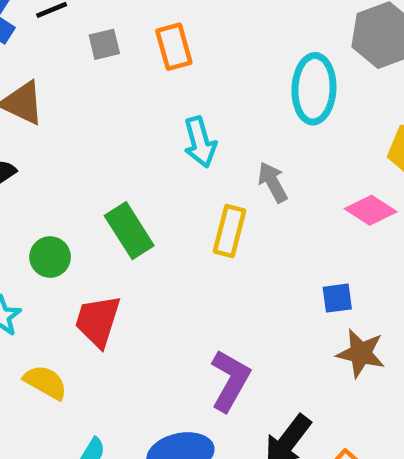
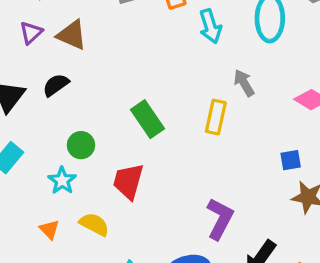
cyan arrow: (200, 142) -> (210, 26), moved
green circle: (50, 257) -> (81, 145), moved

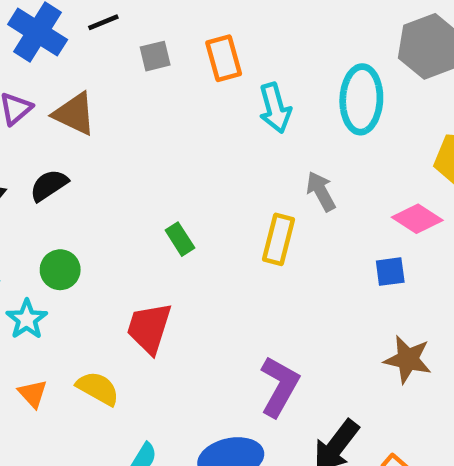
green rectangle: (148, 119) -> (180, 239), size x0.6
green circle: (81, 145) -> (60, 270), moved
blue square: (291, 160) -> (390, 272), moved
cyan star: (62, 181) -> (27, 319), moved

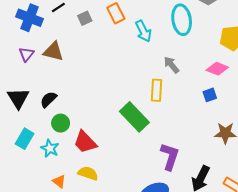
black semicircle: (49, 185) -> (48, 99), moved
green rectangle: (180, 239) -> (134, 117), moved, size x2.0
red trapezoid: (149, 328) -> (85, 142), moved, turned -50

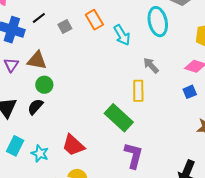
green circle: (61, 123) -> (44, 85), moved
purple L-shape: (170, 156) -> (134, 156), moved

